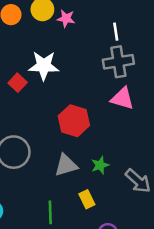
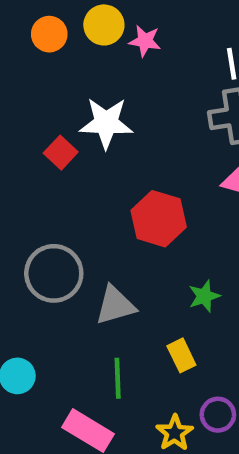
gray triangle: (66, 165) -> (115, 305), moved

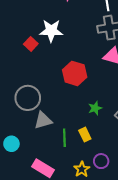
gray triangle: (115, 305) -> (43, 120), moved
green line: (118, 378) -> (64, 138), moved

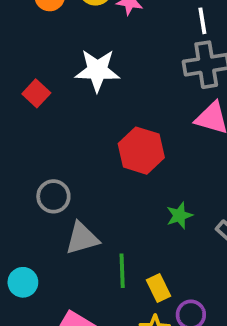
red square: (31, 44) -> (36, 93), moved
gray circle: (28, 98) -> (53, 196), size x0.7
yellow rectangle: (85, 135) -> (158, 288), moved

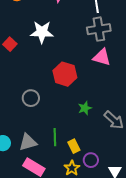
gray circle: (53, 196) -> (31, 98), moved
gray triangle: (82, 238) -> (28, 142), moved

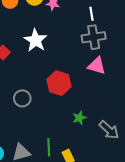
white star: (42, 32) -> (36, 40), turned 30
gray circle: (31, 98) -> (22, 98), moved

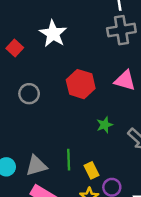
pink triangle: (97, 66) -> (125, 80), moved
gray circle: (22, 98) -> (29, 94), moved

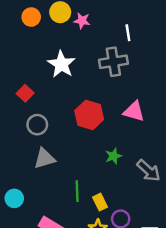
gray cross: (121, 30) -> (113, 62), moved
red square: (15, 48) -> (25, 93), moved
gray triangle: (36, 166) -> (44, 158), moved

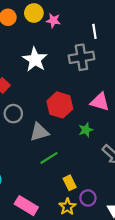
green star: (113, 156) -> (86, 130), moved
gray triangle: (44, 158) -> (39, 132), moved
green line: (77, 191) -> (49, 158), moved, turned 60

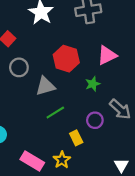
pink triangle: (100, 102) -> (107, 55), turned -42
purple circle: (88, 198) -> (95, 120), moved
yellow star: (67, 207) -> (62, 160), moved

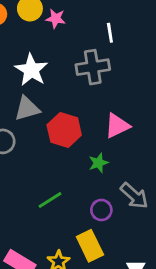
gray triangle: (45, 86) -> (27, 109), moved
yellow rectangle: (76, 138) -> (90, 246), moved, size x1.5

